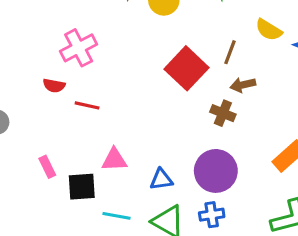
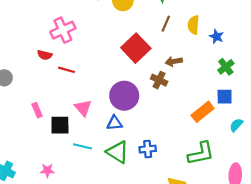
yellow semicircle: (269, 30) -> (193, 25), turned 60
brown line: (230, 52) -> (166, 24), moved
pink triangle: (114, 160) -> (83, 108), turned 48
purple circle: (216, 171) -> (124, 96), moved

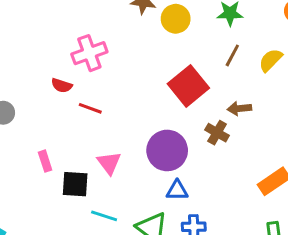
yellow semicircle: (193, 25) -> (271, 60), turned 36
blue triangle: (115, 123) -> (177, 190), moved

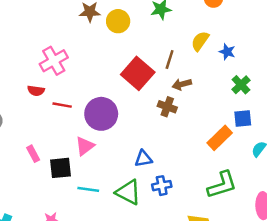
brown line: (232, 55) -> (170, 60), moved
purple circle: (167, 150) -> (101, 114), moved
pink triangle: (109, 163) -> (85, 146), turned 40

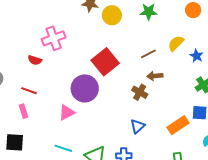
brown line: (170, 60) -> (148, 54), turned 35
red square: (138, 73) -> (105, 62), moved
red line: (62, 105) -> (29, 91), moved
blue triangle: (143, 159) -> (138, 126), moved, turned -42
black square: (61, 168) -> (15, 142), moved

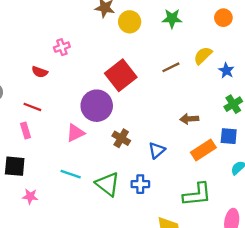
pink cross: (54, 38) -> (62, 47), size x0.6
brown arrow: (155, 76) -> (189, 119), moved
brown cross: (140, 92) -> (121, 138), moved

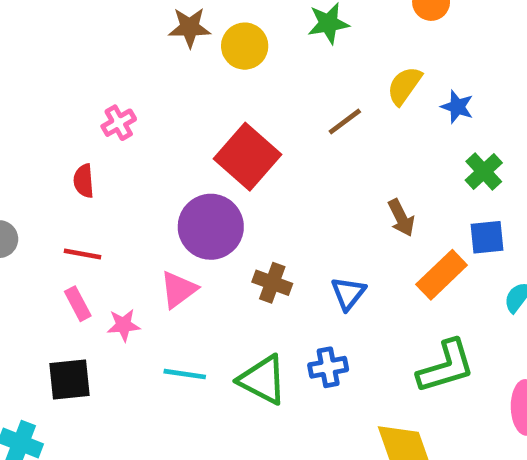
red semicircle: (40, 72) -> (84, 181), turned 77
brown arrow: (189, 119) -> (401, 218), turned -102
pink star: (30, 196) -> (124, 325), moved

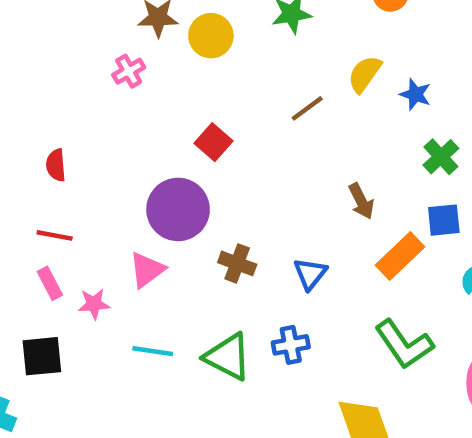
pink cross: (119, 123) -> (129, 71), moved
red square: (248, 157) -> (214, 142), size x0.6
green L-shape: (446, 366) -> (404, 344), turned 72

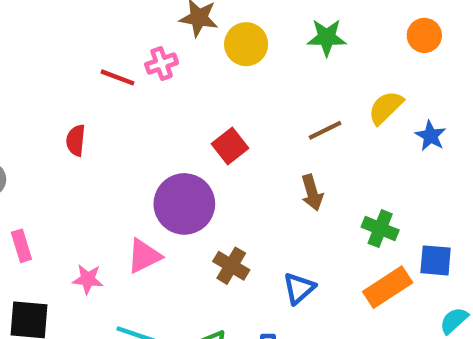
green cross: (441, 157) -> (380, 229), moved, turned -36
brown arrow: (361, 201) -> (312, 193), moved
red line: (55, 235) -> (118, 77), moved
pink rectangle: (50, 283) -> (21, 246), moved

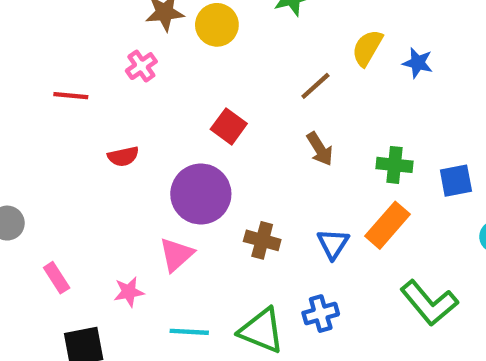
red line: (118, 77) -> (71, 96), moved
red semicircle: (76, 140) -> (123, 156), moved, turned -92
orange rectangle: (388, 287) -> (387, 225), moved

